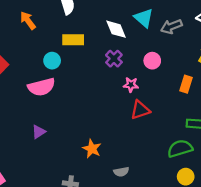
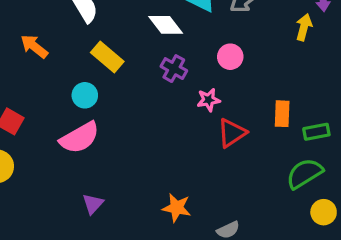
yellow rectangle: (73, 40) -> (107, 57), turned 55
orange rectangle: (186, 84) -> (282, 114), moved

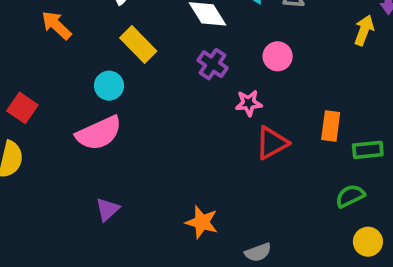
green semicircle: (304, 173) -> (350, 196), size x0.7

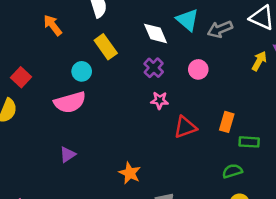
pink star: (249, 103) -> (160, 100), moved

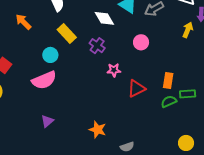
purple cross: (154, 68) -> (97, 46), moved
green semicircle: (232, 171) -> (169, 101), moved

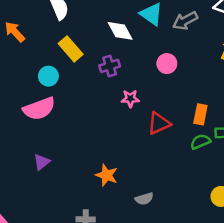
purple cross: (97, 46) -> (110, 66), turned 35

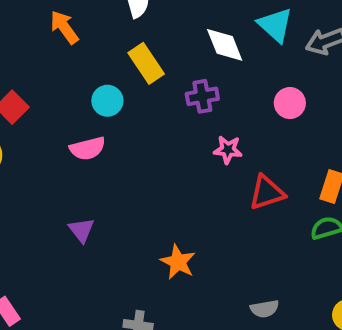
pink semicircle: (39, 109) -> (87, 148), size x0.7
purple triangle: (42, 162) -> (81, 230), turned -36
gray semicircle: (144, 199) -> (265, 309), moved

